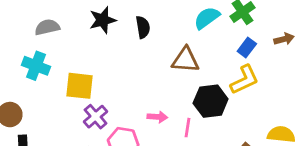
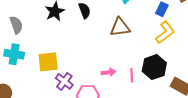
gray semicircle: (47, 27) -> (16, 25), turned 96
black hexagon: (211, 101) -> (154, 67), moved

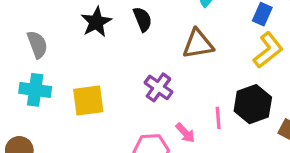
pink arrow: (109, 72) -> (185, 133), moved, turned 56
purple cross: (64, 81) -> (158, 87), moved

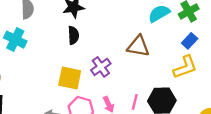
black semicircle: (143, 19) -> (73, 35), moved
yellow square: (88, 100) -> (70, 78), moved

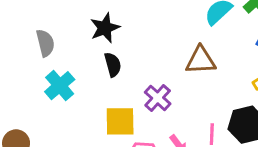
cyan cross: (15, 40) -> (60, 86), moved, turned 35

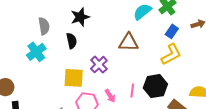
black star: (105, 28) -> (80, 17), moved
gray semicircle: (45, 43) -> (44, 26), moved

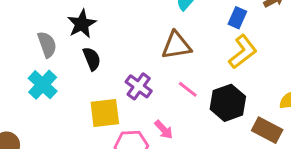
black star: (80, 17) -> (82, 24), moved
pink line: (132, 90) -> (188, 89), moved, turned -48

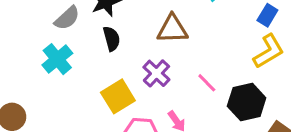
gray semicircle: (47, 44) -> (67, 18), turned 60
brown triangle: (176, 46) -> (172, 29), moved
yellow square: (105, 113) -> (118, 96), turned -32

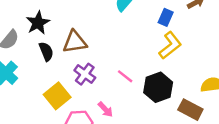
brown triangle: (172, 29) -> (75, 42), moved

